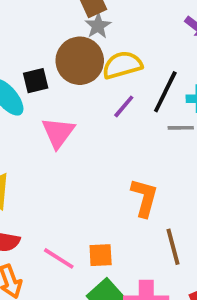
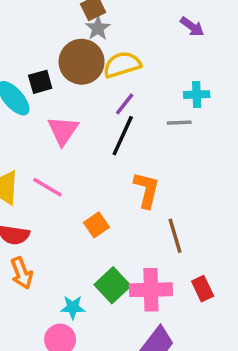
black line: (165, 92) -> (123, 136), moved
orange square: (101, 255) -> (96, 225), moved, turned -30
pink line: (59, 258) -> (48, 187), moved

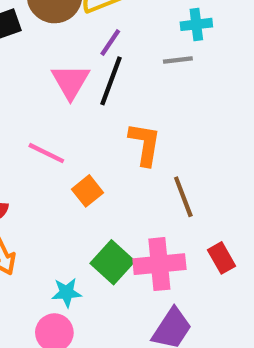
pink triangle: (63, 131) -> (70, 81), moved
pink line: (48, 187) -> (46, 153), moved

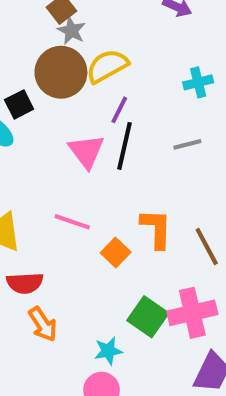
gray line: (178, 60) -> (187, 144), moved
orange L-shape: (145, 144) -> (156, 229), moved

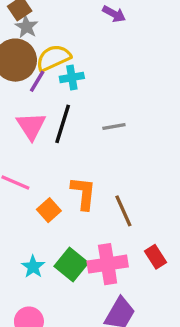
cyan cross: (198, 82) -> (72, 77), moved
purple line: (119, 110) -> (37, 81), moved
cyan star: (108, 351) -> (33, 267), moved, turned -30

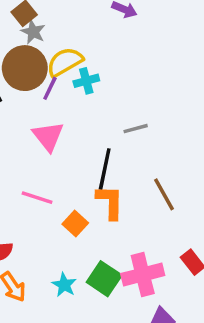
black line: (63, 124) -> (105, 169), moved
brown line: (123, 211) -> (164, 194), moved

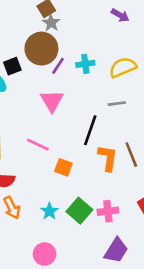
yellow semicircle: (65, 62) -> (123, 67), moved
orange L-shape: (110, 202) -> (108, 158), moved
orange square: (75, 224) -> (63, 167), turned -30
pink cross: (143, 275) -> (108, 211), size x0.7

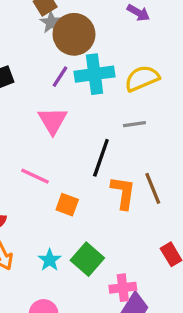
brown circle: (41, 49) -> (74, 34), moved
cyan cross: (85, 64) -> (94, 74), size x1.6
pink cross: (108, 211) -> (123, 288), moved

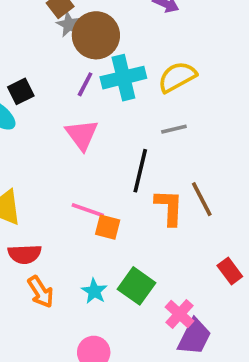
pink line: (35, 176) -> (88, 210), moved
pink cross: (123, 288) -> (180, 314), turned -35

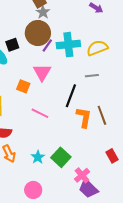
brown circle: (96, 35) -> (38, 33), moved
orange square: (108, 227) -> (23, 86), moved
purple trapezoid: (194, 337) -> (88, 189), turned 100

